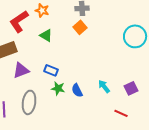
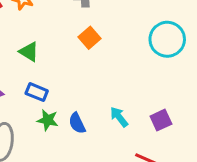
orange square: (80, 27) -> (90, 38), moved
green triangle: (46, 35) -> (29, 52), moved

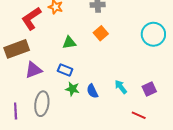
green triangle: (29, 52) -> (69, 43), moved, turned -40

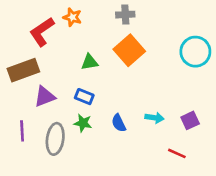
orange square: (101, 33) -> (129, 50), size x1.6
cyan arrow: (121, 87) -> (154, 118), turned 136
green star: (72, 89) -> (83, 123), moved
purple line: (16, 111) -> (22, 131), moved

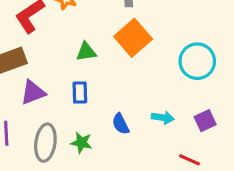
cyan circle: (195, 52) -> (197, 61), moved
blue rectangle: (84, 97) -> (80, 93), turned 66
green star: (83, 123) -> (81, 143), moved

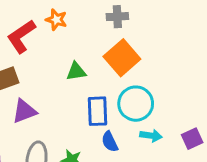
cyan circle: (197, 61) -> (136, 104), moved
blue rectangle: (80, 93) -> (98, 111), moved, size x1.4

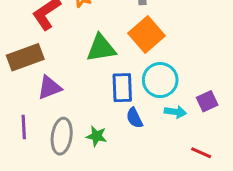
green triangle: (76, 71) -> (101, 48), size x1.5
purple square: (192, 139) -> (207, 101), moved

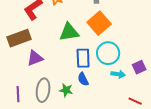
blue semicircle: (134, 118) -> (83, 79), moved
purple line: (24, 127) -> (18, 94), moved

